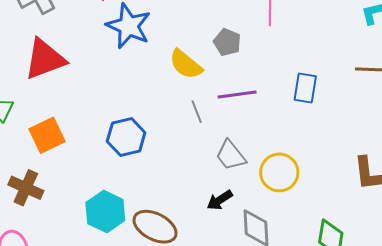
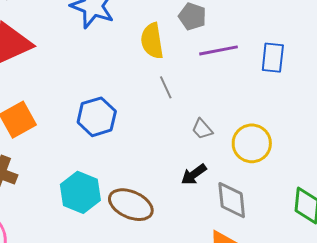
yellow semicircle: (186, 64) -> (152, 41), turned 45
purple line: (237, 94) -> (218, 50), moved
gray trapezoid: (231, 155) -> (202, 129), size x0.7

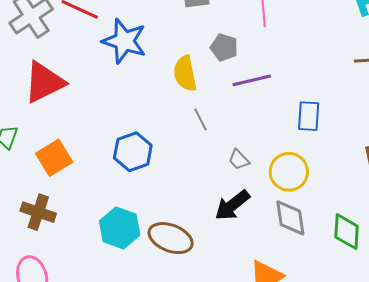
blue rectangle: (273, 58) -> (309, 116), moved
black arrow: (194, 174) -> (232, 205), size x1.4
gray diamond: (232, 200) -> (290, 218), moved

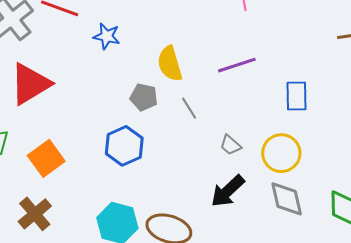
blue star: (124, 41) -> (107, 36), size x0.6
gray pentagon: (224, 47) -> (144, 97), moved
brown cross: (38, 212) -> (35, 214), turned 36

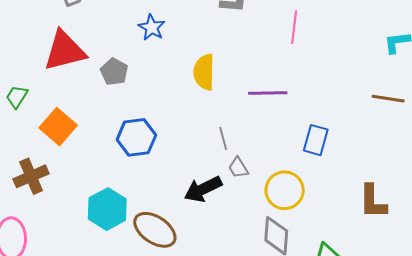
gray pentagon: (144, 97) -> (114, 72), moved
gray line: (189, 108) -> (223, 138), moved
orange square: (46, 158) -> (58, 127), turned -30
black arrow: (228, 191) -> (203, 189), moved

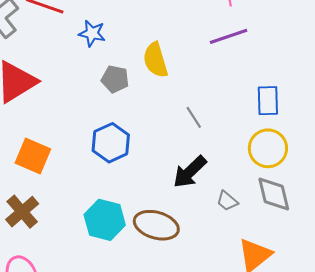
gray pentagon: (114, 72) -> (115, 79), moved
purple line: (268, 93) -> (229, 36), moved
blue rectangle: (316, 140) -> (268, 101), moved
gray trapezoid: (238, 168) -> (227, 201), moved

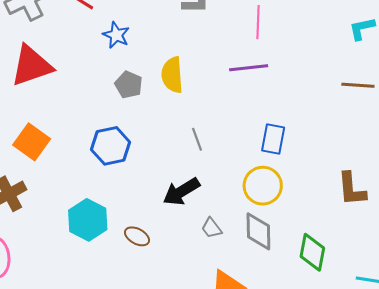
brown ellipse: (156, 225) -> (137, 236), size x0.6

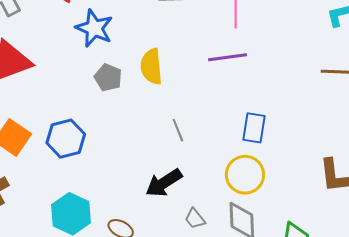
blue star: (116, 35) -> (94, 28), size x1.4
blue hexagon: (111, 146) -> (66, 139), moved

